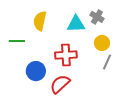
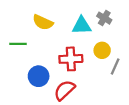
yellow semicircle: (40, 21) -> (43, 22), turned -78
yellow circle: (102, 43) -> (102, 50), moved

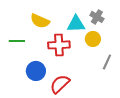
yellow circle: (102, 50) -> (93, 39), moved
red cross: (71, 59) -> (59, 45), moved

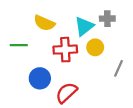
gray cross: (97, 17) -> (107, 19), turned -32
cyan triangle: (76, 24) -> (84, 26), turned -36
yellow circle: (93, 39) -> (95, 47), moved

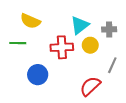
gray cross: (107, 19) -> (109, 29), moved
yellow semicircle: (44, 23) -> (30, 21), moved
red semicircle: (66, 93) -> (90, 86), moved

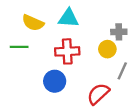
cyan triangle: (80, 25) -> (68, 18), moved, turned 42
yellow circle: (90, 45) -> (107, 49), moved
blue circle: (38, 75) -> (55, 81), moved

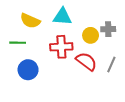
yellow circle: (107, 49) -> (91, 35), moved
blue circle: (55, 81) -> (28, 70), moved
red semicircle: (98, 94) -> (86, 61), moved, turned 80

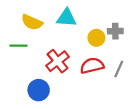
red cross: (61, 47) -> (58, 61), moved, turned -35
red semicircle: (86, 61) -> (92, 66), turned -50
blue circle: (28, 70) -> (39, 90), moved

